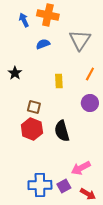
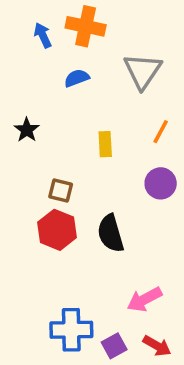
purple square: (64, 186) -> (114, 346), moved

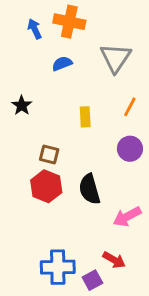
pink arrow: (144, 299) -> (127, 217), moved
red arrow: (157, 346) -> (114, 260), moved

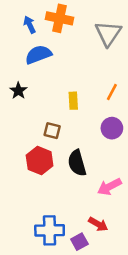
gray triangle: (116, 58) -> (108, 33), moved
blue semicircle: (62, 64) -> (38, 55), moved, size x1.5
brown square: (49, 154) -> (52, 131), moved

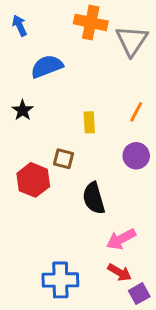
orange cross: (60, 18) -> (91, 22), moved
blue arrow: (30, 25) -> (20, 25), moved
red hexagon: (40, 161) -> (33, 180), moved
pink arrow: (109, 187) -> (121, 239), moved
purple square: (79, 242) -> (139, 294), moved

